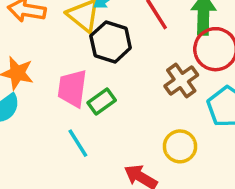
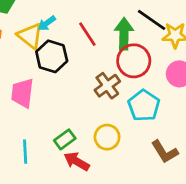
green rectangle: (102, 101) -> (65, 139), moved
cyan line: (78, 143) -> (25, 152), moved, turned 30

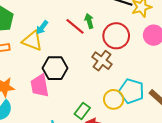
green arrow: (124, 34) -> (89, 21), moved, size x0.6
black hexagon: (52, 56) -> (55, 68), moved
cyan pentagon: (144, 106) -> (132, 91), moved

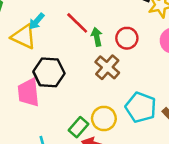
green arrow: (89, 21) -> (97, 37), moved
red circle: (116, 36) -> (127, 38), size x0.7
yellow circle: (114, 99) -> (104, 118), moved

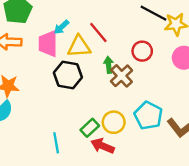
yellow triangle: (24, 37) -> (79, 47), moved, turned -35
green arrow: (97, 37) -> (109, 65), moved
pink trapezoid: (29, 92) -> (48, 44), moved

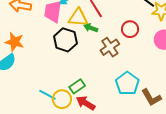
green arrow: (109, 65) -> (91, 28), moved, turned -72
yellow circle: (114, 122) -> (62, 99), moved
cyan line: (56, 143) -> (47, 95), turned -60

